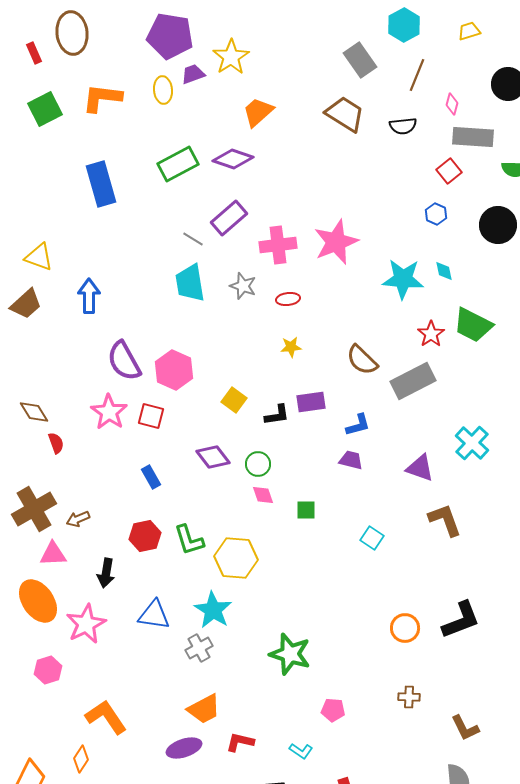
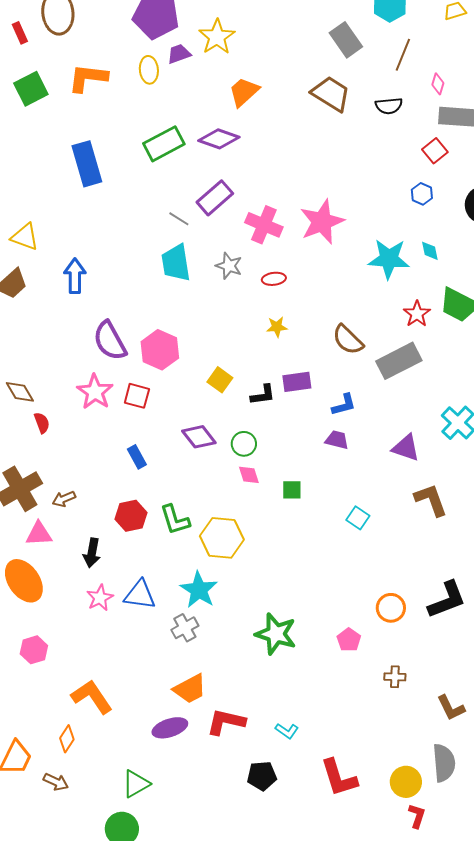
pink cross: (278, 245) -> (264, 225), turned 30
pink star: (86, 624) -> (100, 598), moved, size x0.7
pink pentagon: (333, 710) -> (349, 640), moved, turned 30
red L-shape: (240, 742) -> (226, 722), size x1.4

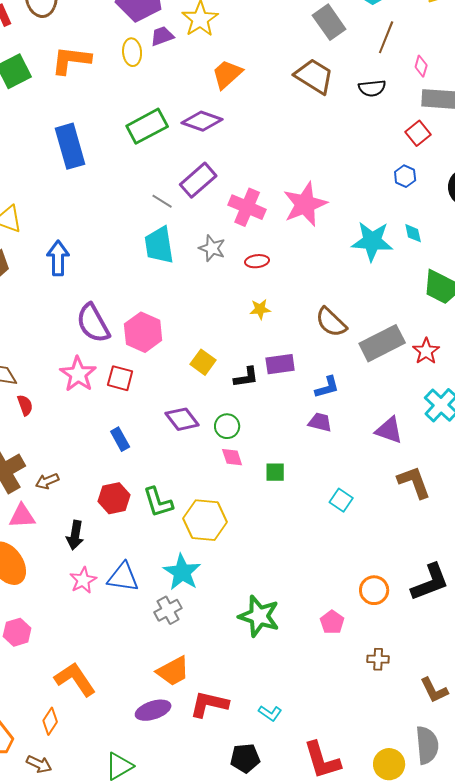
red star: (417, 314) -> (426, 351), moved

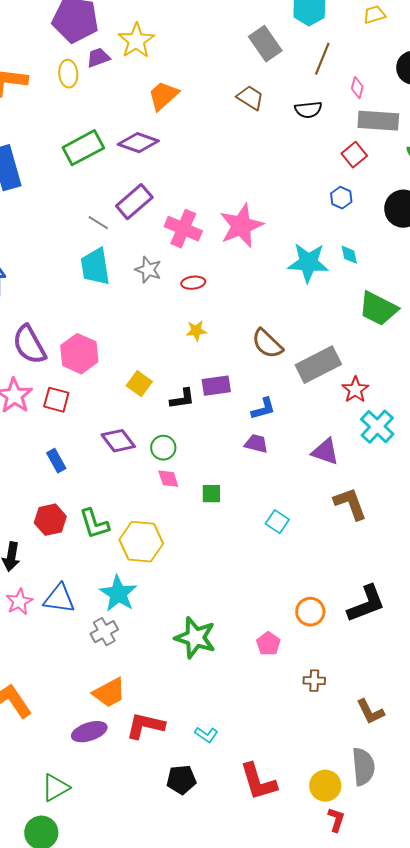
brown trapezoid: (314, 76) -> (250, 98), size x0.7
red star: (426, 351) -> (355, 390), moved

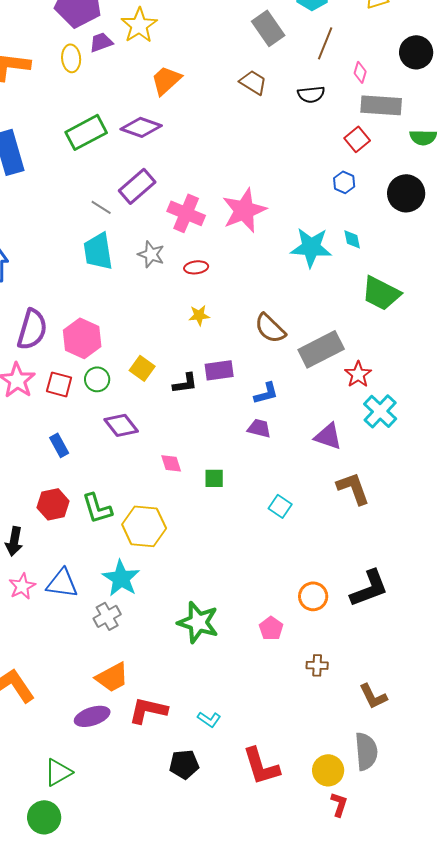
purple semicircle: (29, 345) -> (32, 329), turned -135
green circle: (163, 448) -> (97, 379), moved

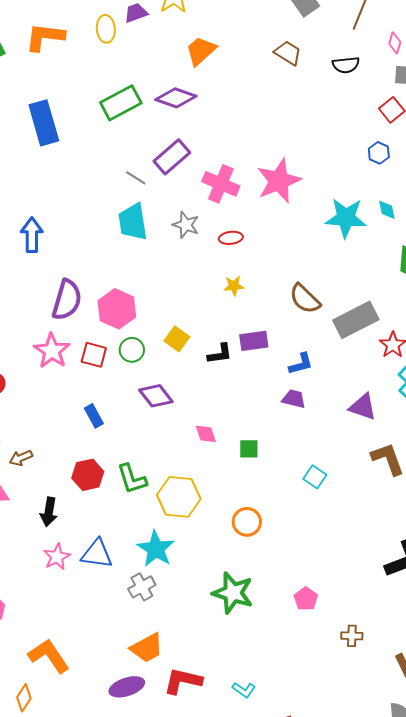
orange circle: (313, 596) -> (247, 522), moved

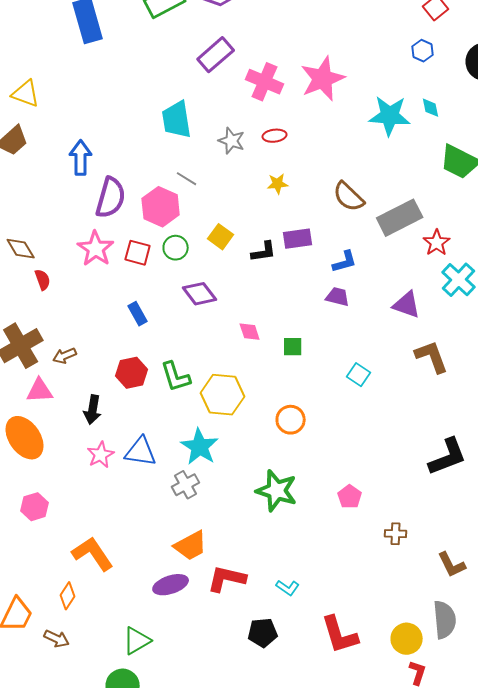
gray line: (136, 178) -> (187, 179), moved
gray star: (186, 225) -> (232, 141), moved
blue arrow: (32, 235) -> (81, 158), moved

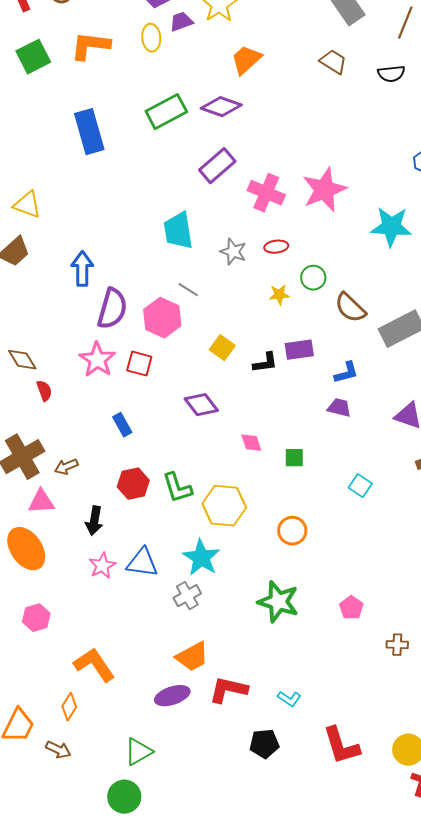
green circle: (176, 248) -> (313, 278), moved
blue rectangle: (138, 314) -> (122, 425), moved

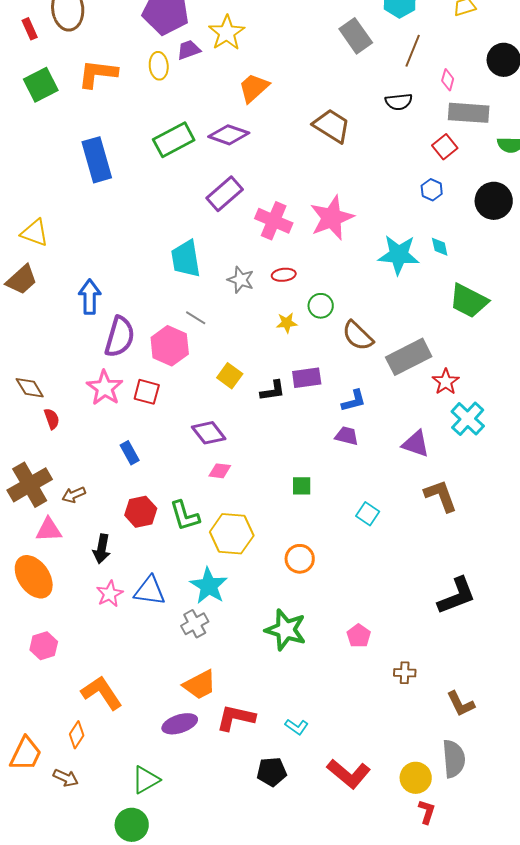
brown trapezoid: (333, 62) -> (332, 126), moved, size x1.4
pink diamond: (251, 443) -> (220, 471), moved, turned -65
red L-shape: (341, 746) -> (349, 774), turned -33

